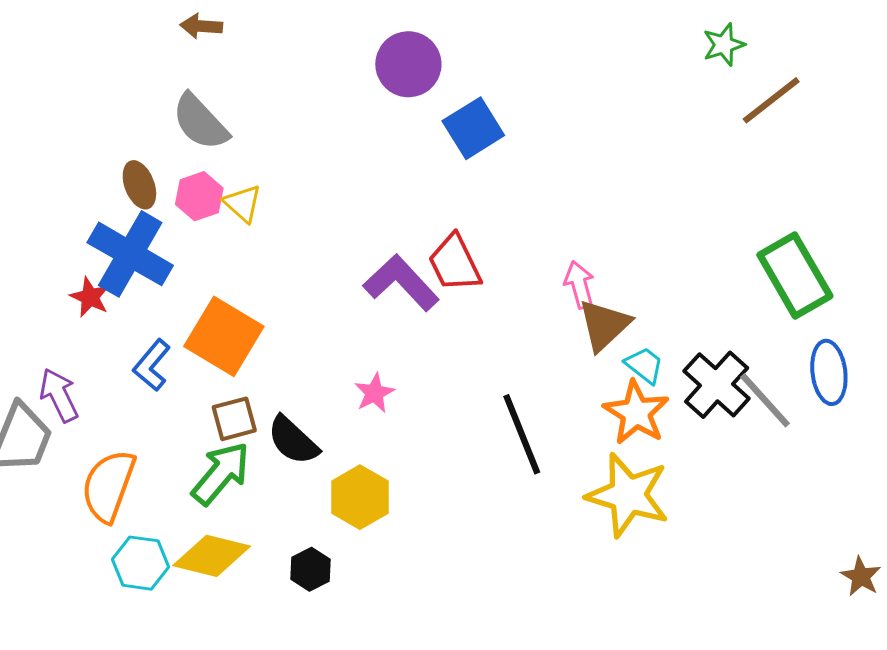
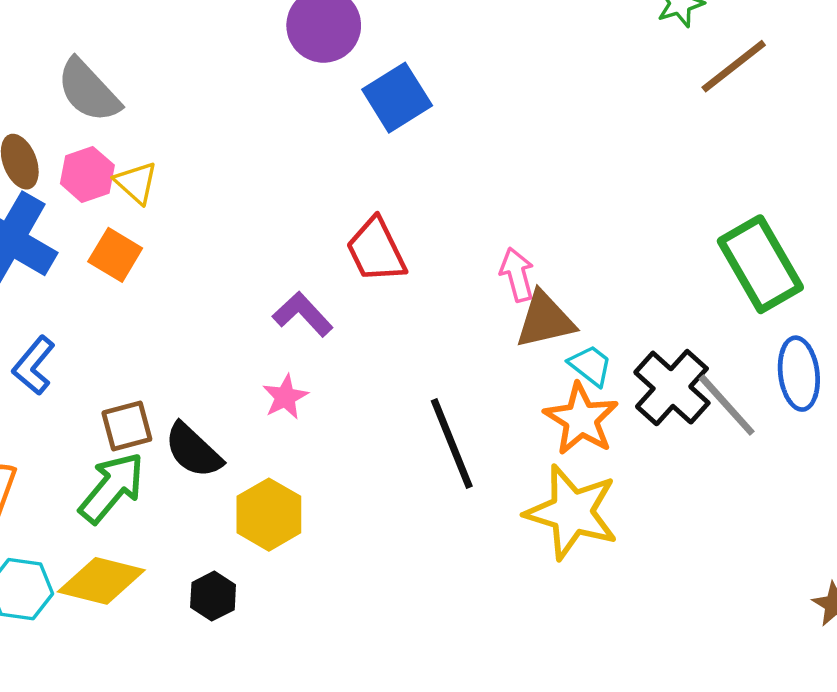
purple L-shape: (401, 283) -> (303, 314), moved, size x0.7
brown triangle: (604, 325) -> (545, 320), turned 30
orange square: (224, 336) -> (115, 255), moved, size x0.6

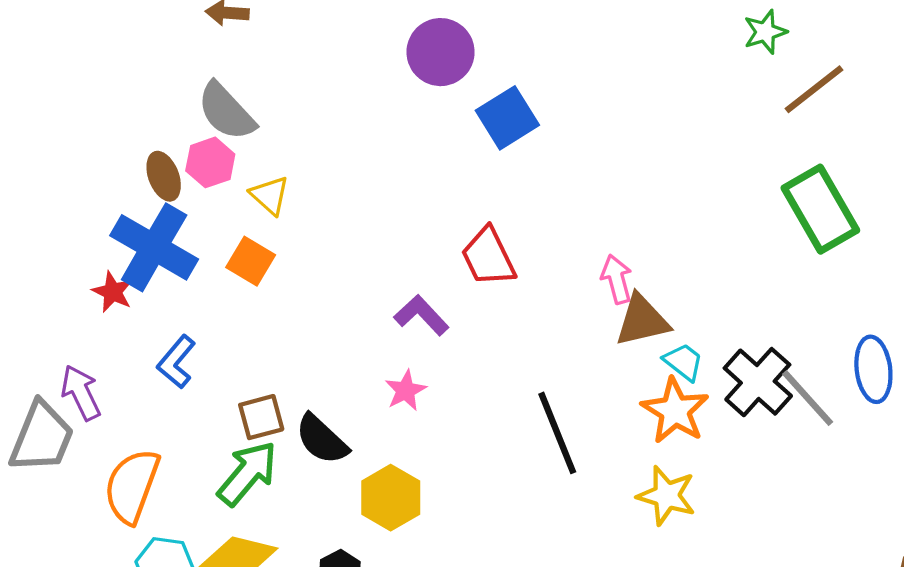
pink hexagon: (87, 174) -> (210, 162), moved
green rectangle: (760, 264) -> (820, 209), moved
yellow star: (572, 512) -> (667, 496), size x0.7

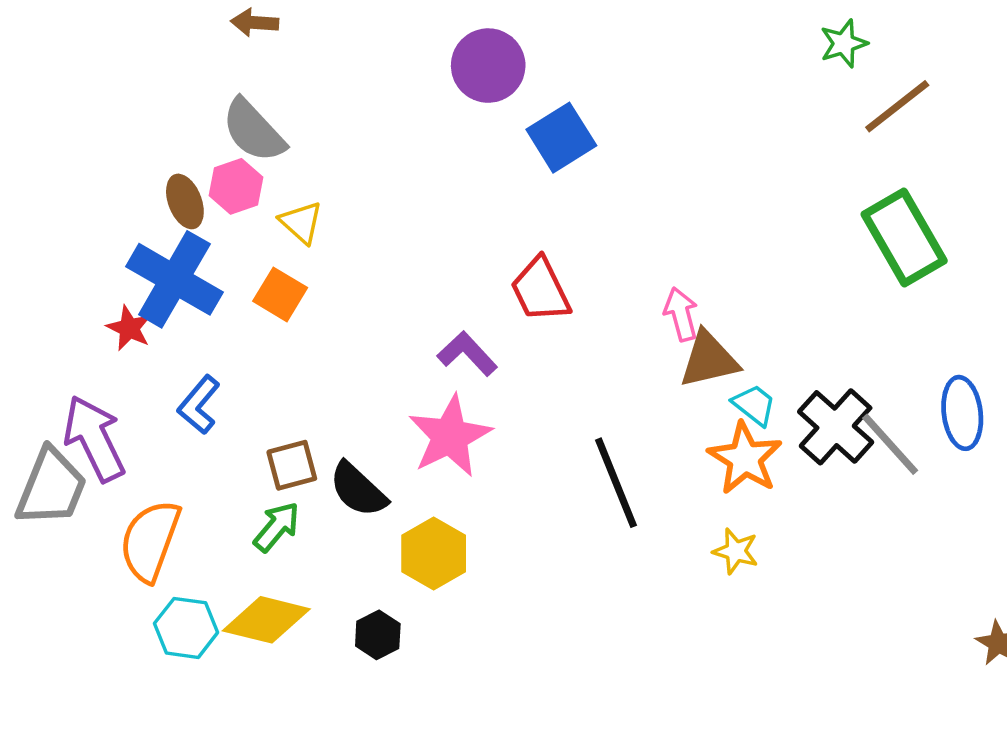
pink star: (406, 391) -> (450, 436), size x1.8
purple arrow: (81, 393) -> (94, 439), size x1.4
green arrow: (247, 473) -> (277, 527), size x0.7
yellow star: (667, 496) -> (736, 551), size x0.7

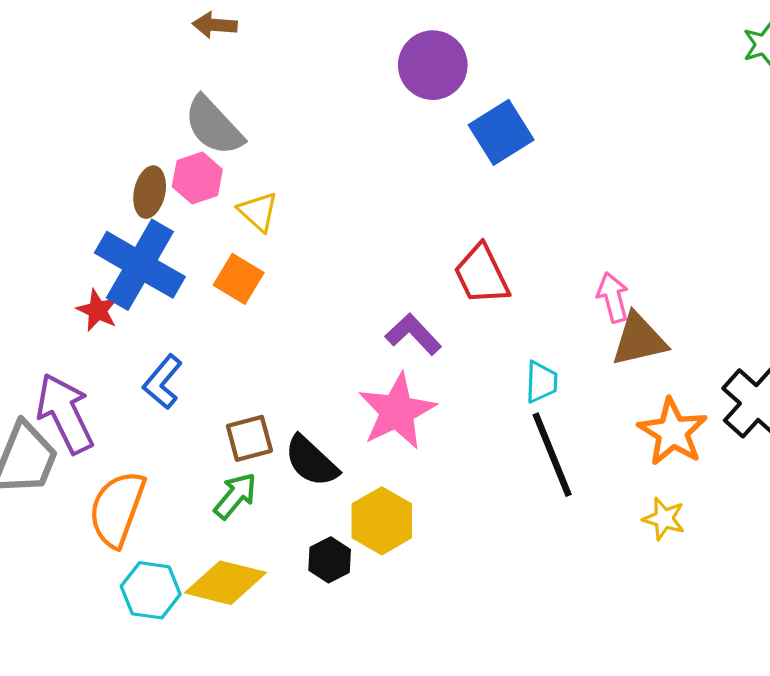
brown ellipse: (185, 201) -> (150, 192), turned 33
cyan trapezoid: (754, 405) -> (541, 382), moved, turned 54
black hexagon: (378, 635) -> (330, 560), moved

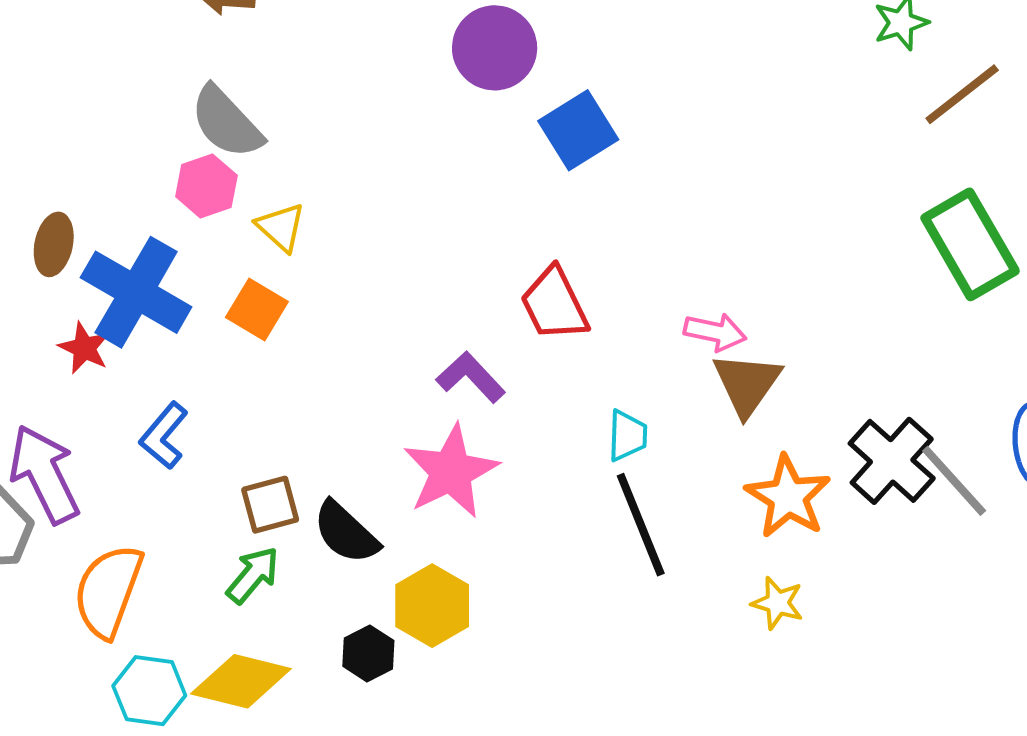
brown ellipse: (150, 192) -> (54, 244), moved
pink arrow: (613, 297) -> (715, 332), turned 117
brown triangle: (639, 340) -> (747, 384), turned -42

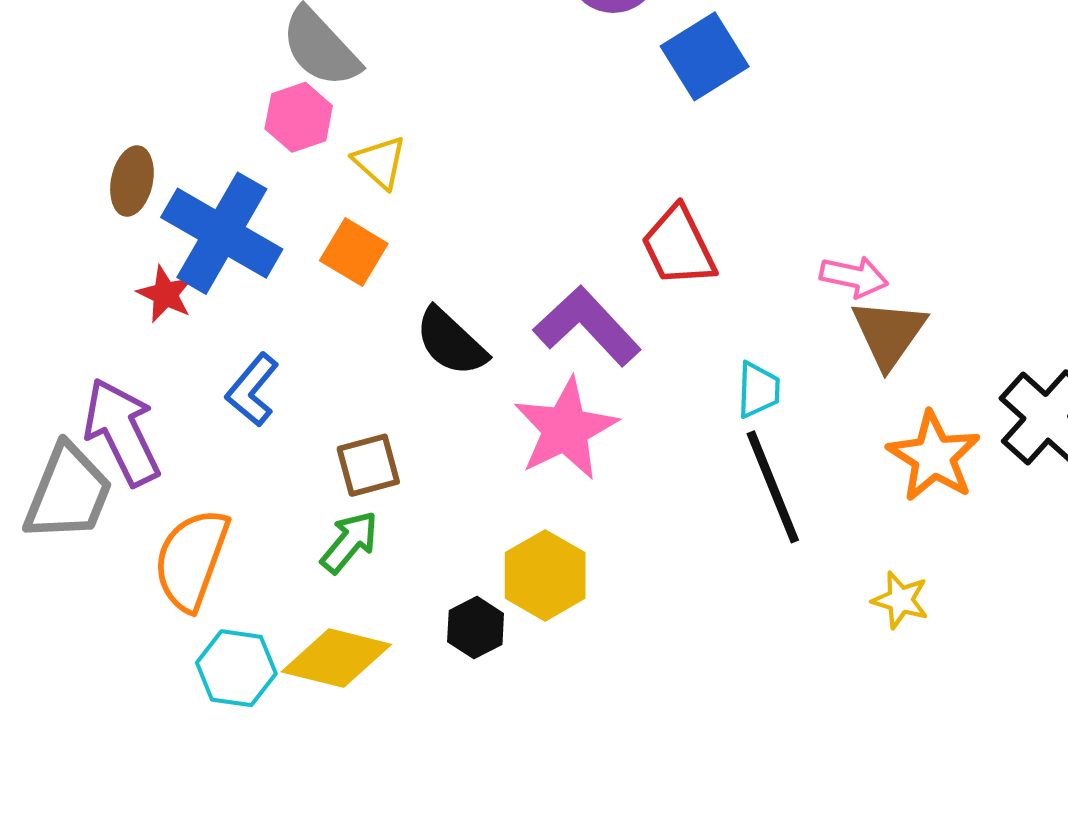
purple L-shape: (471, 377) -> (587, 326), size x1.4
black semicircle: (346, 533) -> (451, 342), moved
yellow star: (777, 603) -> (900, 600), moved

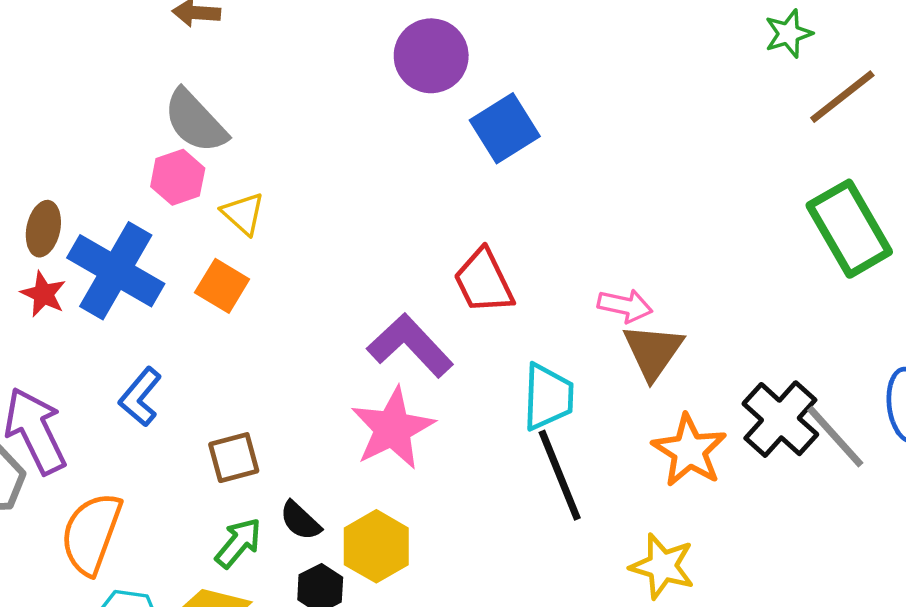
red star: (165, 294) -> (43, 294), moved
black semicircle: (451, 342) -> (300, 521), moved, size x0.7
cyan trapezoid: (758, 390) -> (548, 397), size x1.5
green arrow: (349, 542) -> (238, 543), moved
yellow star: (900, 600) -> (662, 566), size x1.4

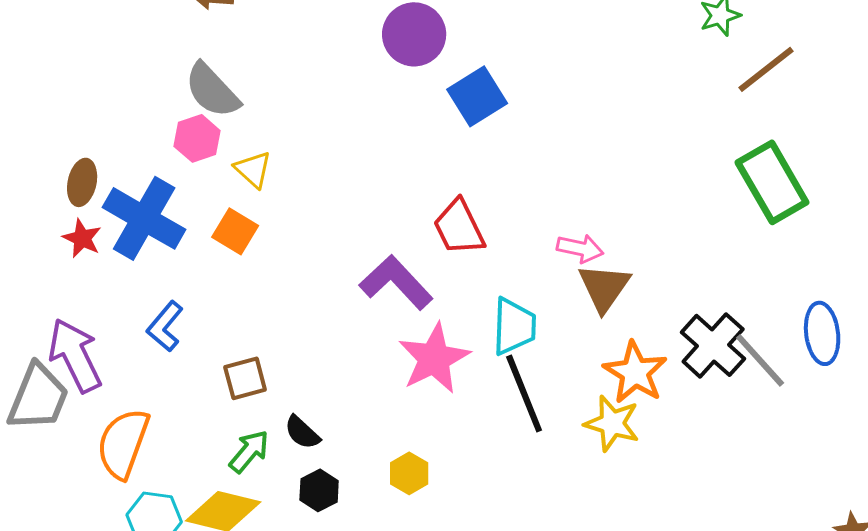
pink star: (393, 428) -> (434, 358), moved
yellow hexagon: (376, 546) -> (409, 473), moved, size x0.7
yellow star: (662, 566) -> (612, 423), moved

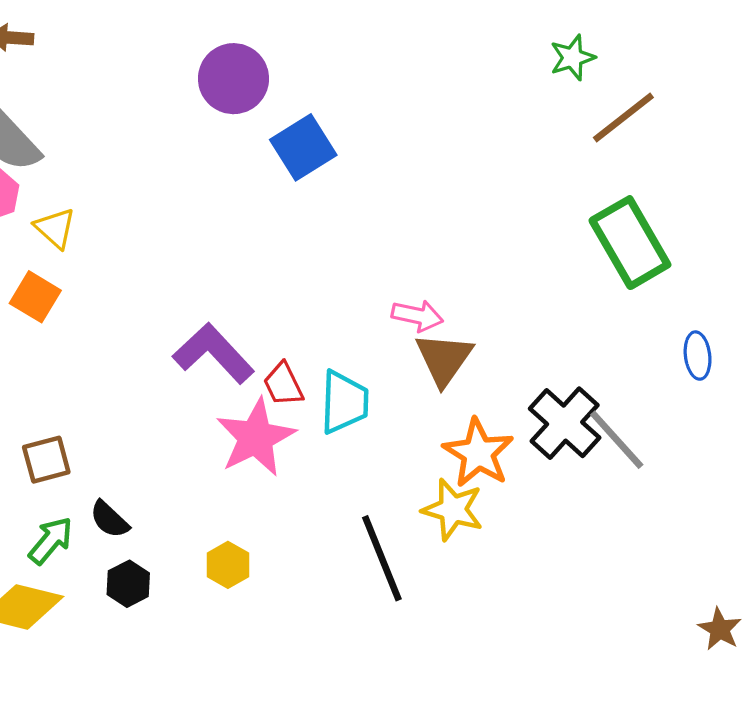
red trapezoid: (459, 227) -> (283, 384), moved, size x0.7
blue ellipse: (822, 333) -> (698, 356), moved, size x0.7
black line: (524, 393) -> (382, 558), moved

